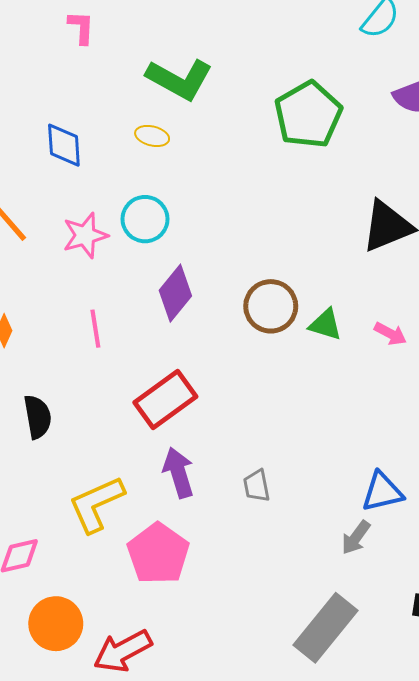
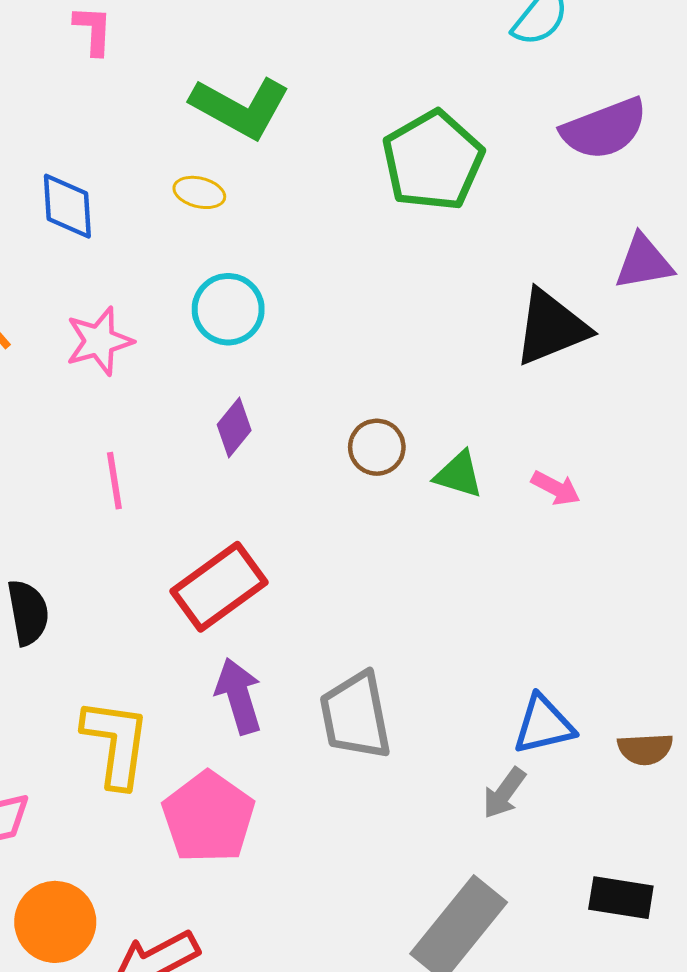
cyan circle: (145, 219) -> (228, 309), moved
purple diamond: (175, 293) -> (234, 428), size x0.7
brown circle: (271, 306) -> (377, 447), size x0.7
gray trapezoid: (257, 486) -> (356, 716), size x1.8
yellow L-shape: (96, 504) -> (116, 743), turned 122

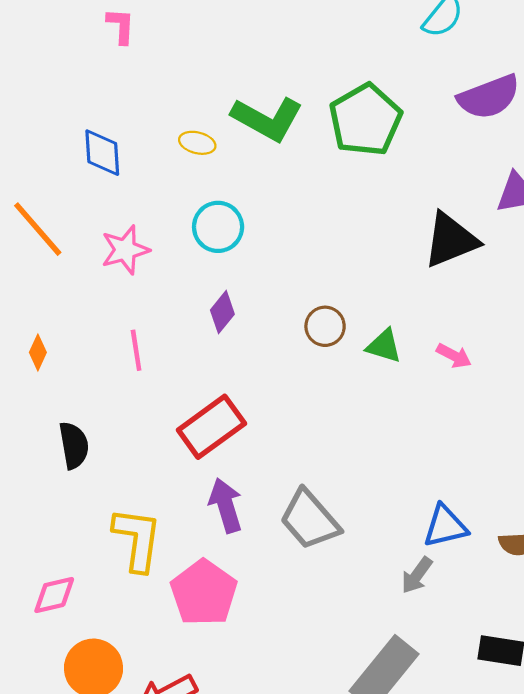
green L-shape: (240, 108) -> (267, 119), moved
gray trapezoid: (356, 716) -> (310, 520), turned -30

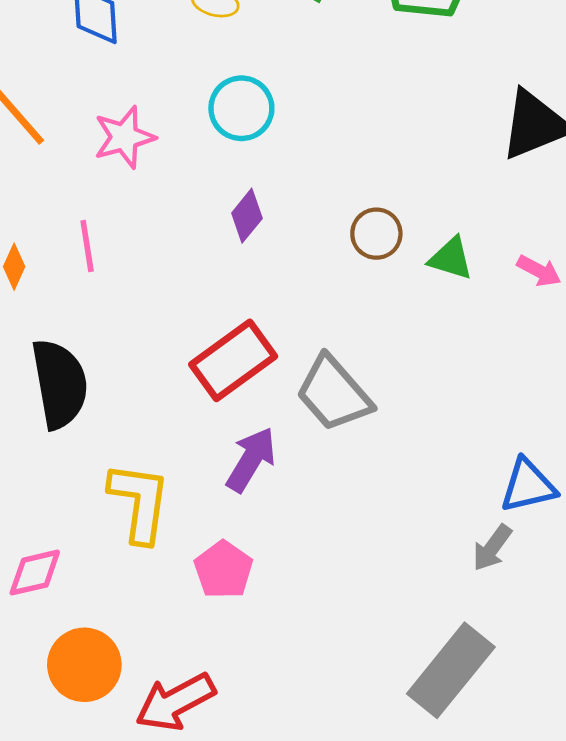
pink line: (136, 350) -> (87, 246), moved
black semicircle: (74, 445) -> (60, 384), size x1.5
purple arrow: (226, 505) -> (251, 460), turned 48
gray trapezoid: (310, 520) -> (334, 393), moved
pink pentagon: (204, 593) -> (224, 570), size x0.7

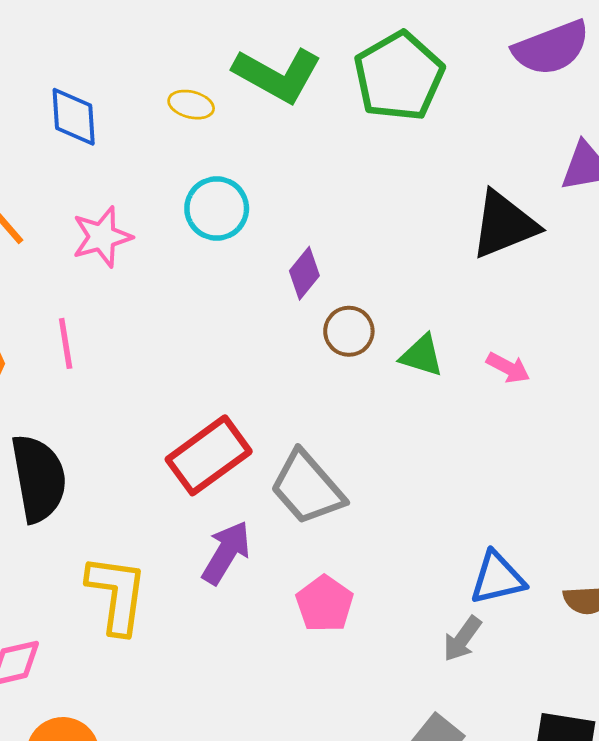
purple diamond: (247, 216) -> (304, 273), moved
pink pentagon: (224, 570) -> (325, 604), moved

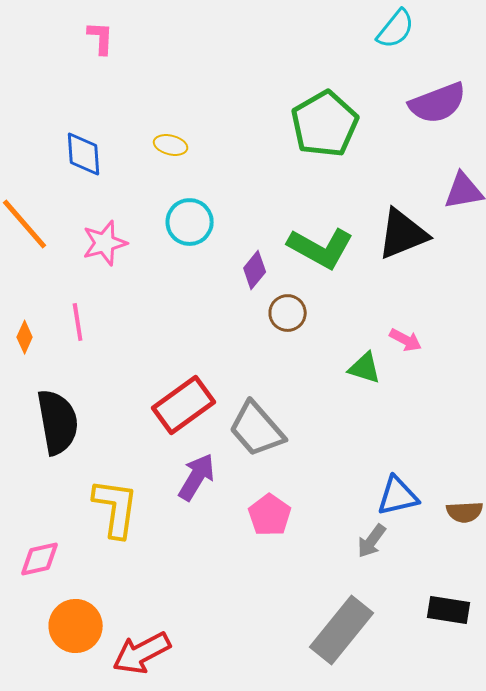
green L-shape: (277, 75) -> (321, 248), moved
green triangle: (422, 356) -> (365, 368), moved

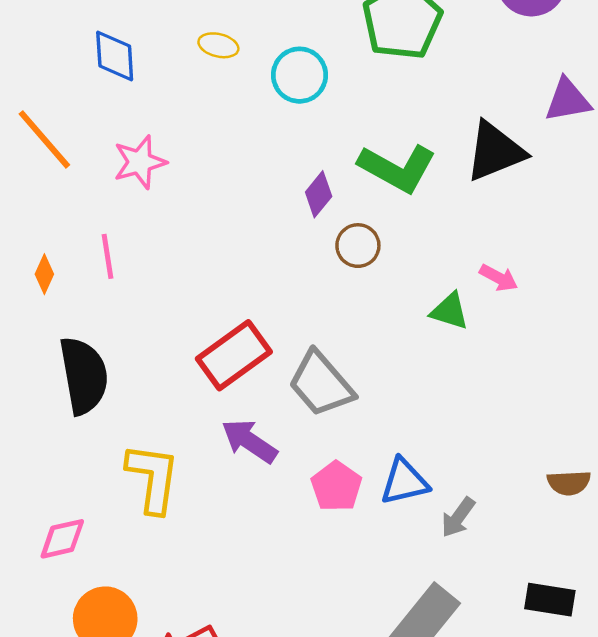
cyan circle: (190, 222) -> (299, 75), moved
purple arrow: (197, 477) -> (249, 441), turned -87
blue triangle: (398, 496) -> (404, 482), moved

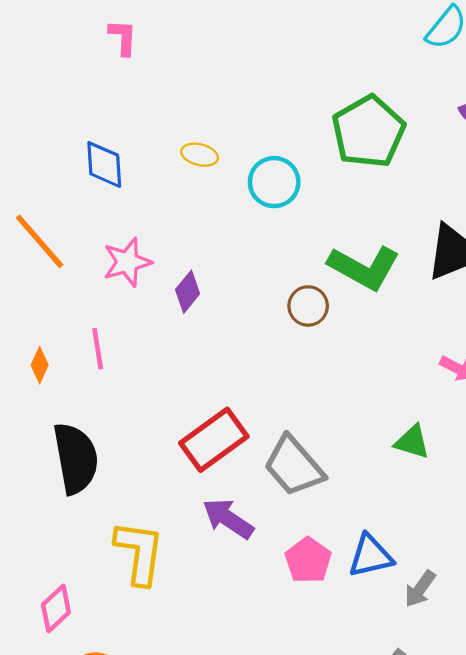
purple diamond: (319, 194) -> (188, 292), moved
brown circle: (358, 246) -> (308, 306), moved
green triangle: (450, 311) -> (412, 442), moved
pink diamond: (62, 539) -> (56, 609), turned -30

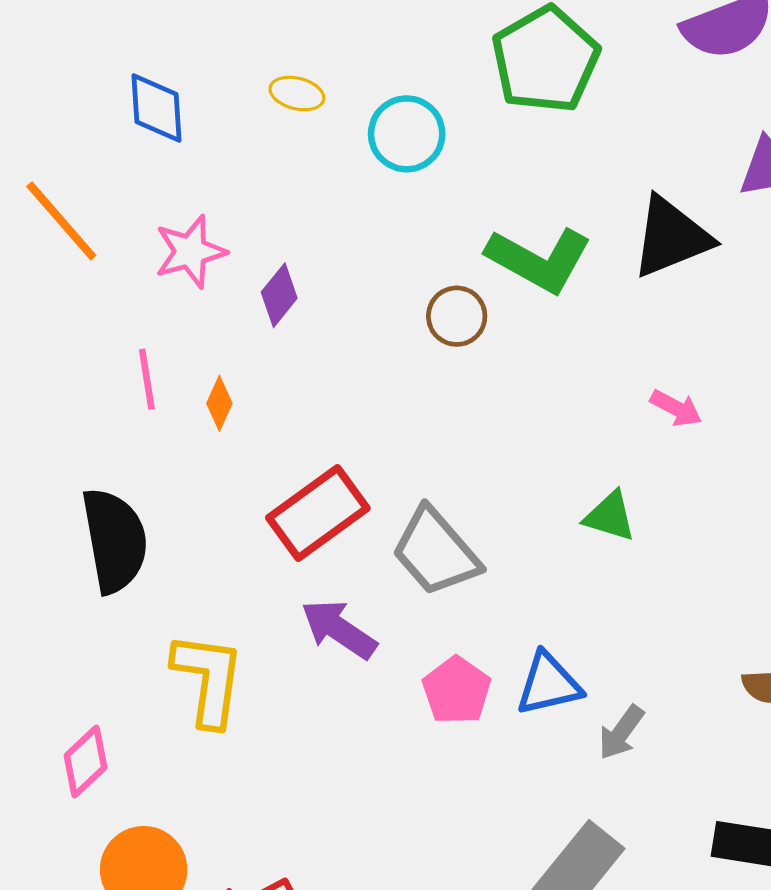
orange diamond: (40, 365) -> (219, 403), moved

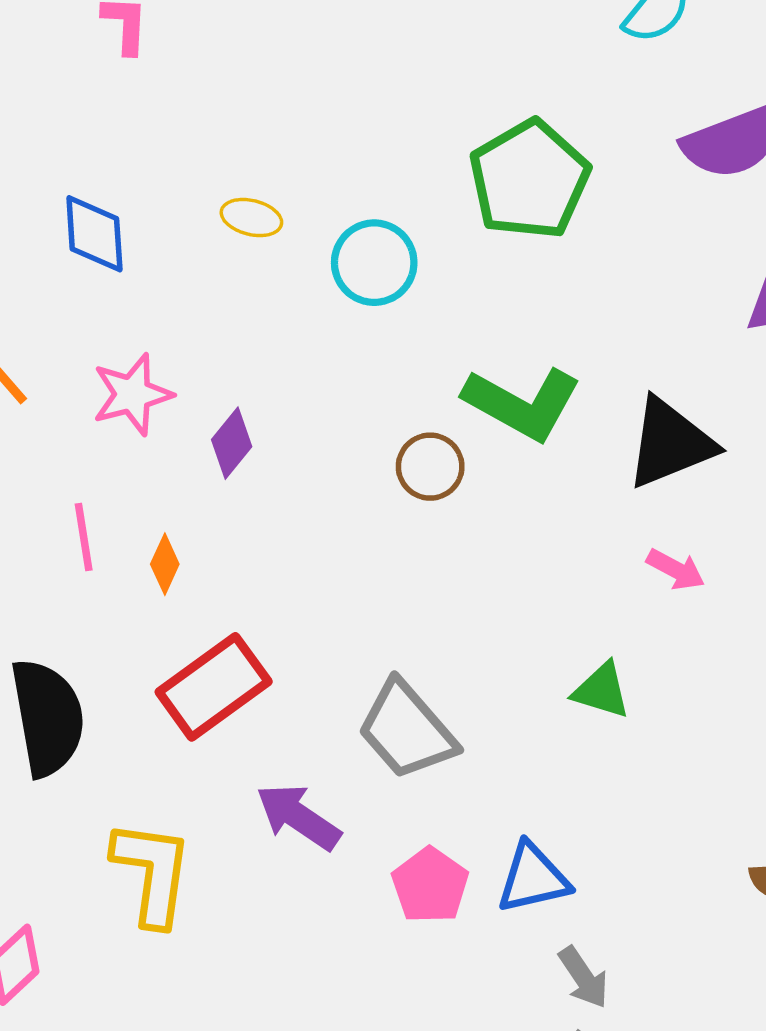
black triangle: (671, 237) -> (670, 443), moved
red rectangle: (318, 513) -> (214, 687), moved
gray arrow: (621, 732) -> (584, 977), moved, turned -70

